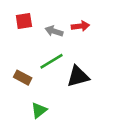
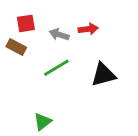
black triangle: (78, 76) -> (103, 75), moved
brown rectangle: (23, 78) -> (16, 47), moved

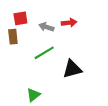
brown rectangle: (16, 47) -> (13, 37), turned 56
black triangle: (103, 75) -> (72, 69), moved

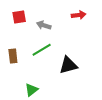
red arrow: (69, 23) -> (79, 15), moved
brown rectangle: (13, 37) -> (13, 56), moved

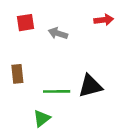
green line: (42, 50) -> (57, 91), moved, turned 30

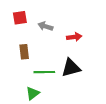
red arrow: (104, 20) -> (74, 37), moved
brown rectangle: (17, 74) -> (24, 52), moved

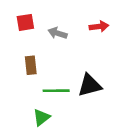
red arrow: (74, 37) -> (99, 26), moved

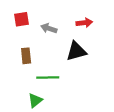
black triangle: (90, 85) -> (76, 51), moved

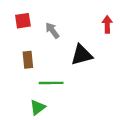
red arrow: (84, 23) -> (107, 24), moved, turned -84
gray arrow: (49, 28) -> (52, 30), turned 35

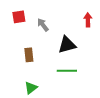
brown rectangle: (28, 60) -> (29, 55), moved
green line: (51, 83) -> (67, 71), moved

